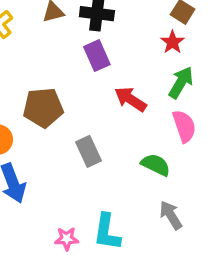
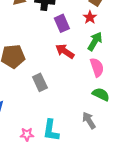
purple rectangle: (97, 56) -> (62, 23), moved
green semicircle: (156, 165) -> (101, 94), moved

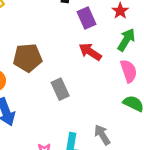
gray arrow: (89, 120) -> (102, 135), moved

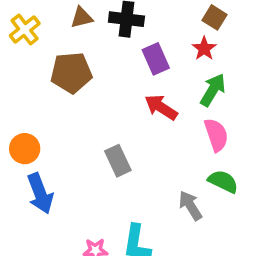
brown pentagon: (28, 58) -> (71, 73), moved
gray arrow: (102, 135) -> (190, 206), moved

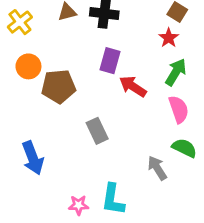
purple rectangle: (156, 59) -> (110, 61), moved, turned 40
brown pentagon: (71, 73) -> (59, 86), moved
orange circle: (25, 149) -> (28, 66), moved

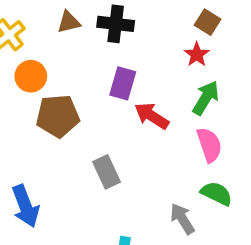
orange circle: (28, 66) -> (31, 76), moved

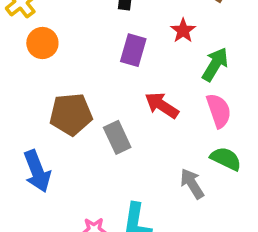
red star: (197, 55) -> (183, 31), moved
brown pentagon: (58, 116) -> (71, 114), moved
red arrow: (152, 116) -> (162, 105), moved

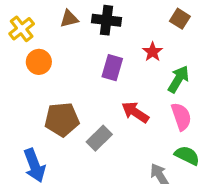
gray rectangle: (117, 137) -> (99, 138), turned 70

